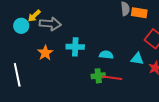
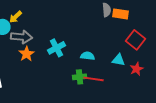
gray arrow: (50, 24) -> (22, 37), moved
cyan cross: (75, 47) -> (57, 48), turned -30

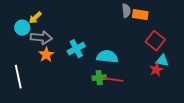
cyan semicircle: (88, 56) -> (107, 57), size x1.5
cyan triangle: (119, 60) -> (162, 61), moved

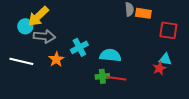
yellow arrow: (35, 18) -> (38, 16), size x1.6
red square: (155, 41) -> (168, 30), moved, turned -30
orange star: (46, 55) -> (56, 59), moved
white line: (18, 77) -> (21, 61), moved, turned -65

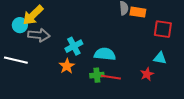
orange star: (56, 59) -> (67, 66), moved
red star: (159, 68) -> (147, 74), moved

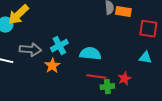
gray arrow: (39, 35) -> (30, 50), moved
red star: (147, 74) -> (124, 79), moved
green cross: (97, 75) -> (107, 87), moved

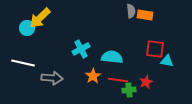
red square: (148, 29) -> (155, 49), moved
gray arrow: (30, 50) -> (52, 78), moved
orange star: (52, 66) -> (93, 76), moved

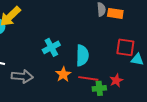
cyan semicircle: (112, 57) -> (82, 55), turned 85

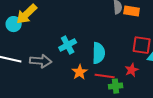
gray arrow: (22, 76) -> (41, 61), moved
red star: (116, 80) -> (132, 70), moved

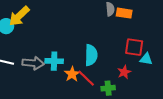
cyan cross: (68, 45) -> (54, 61), moved, turned 30
red line: (105, 76) -> (86, 78), moved, turned 36

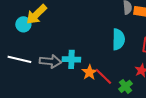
cyan semicircle: (91, 55) -> (118, 39), moved
green cross: (108, 88) -> (125, 86), turned -32

